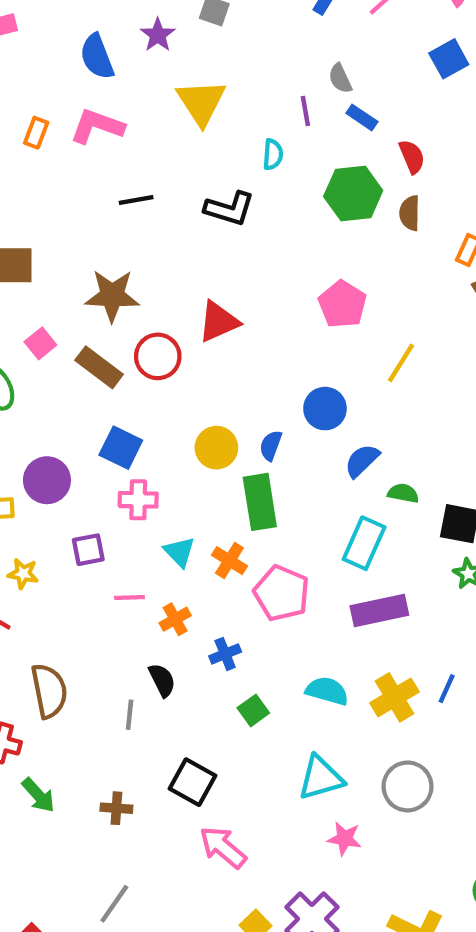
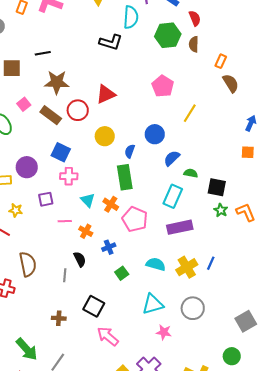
cyan semicircle: (273, 154) -> (131, 17), size x1.6
black line: (136, 200) -> (43, 53), moved
yellow circle: (216, 448) -> (105, 136), moved
orange cross: (175, 619) -> (86, 231), turned -32
green arrow: (38, 795) -> (27, 349), moved, size x1.4

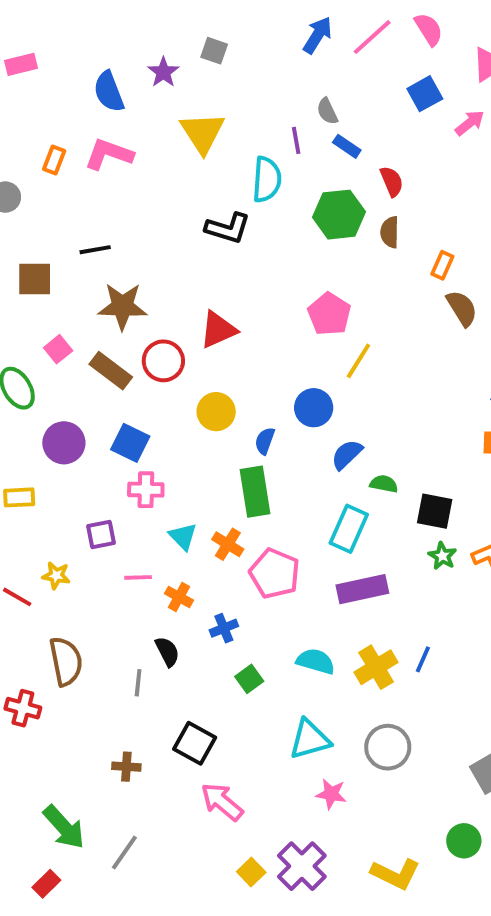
yellow line: (190, 113) -> (358, 361), moved
purple circle: (27, 167) -> (64, 443), moved
yellow star: (16, 210) -> (56, 575), moved

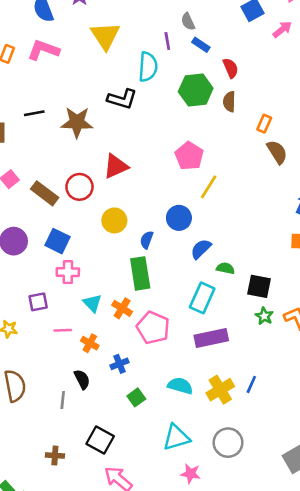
brown star: (122, 306) -> (77, 122), moved

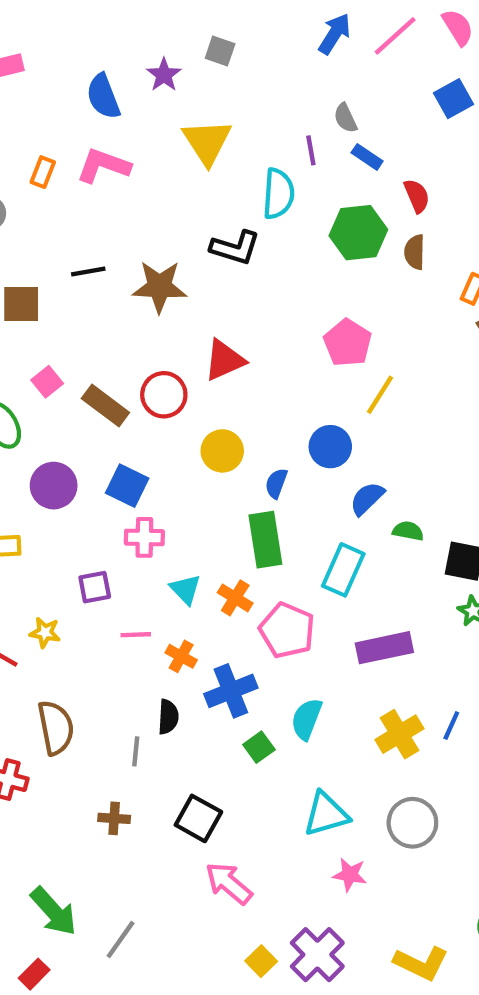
cyan rectangle: (202, 298) -> (343, 570), moved
blue cross: (120, 364) -> (231, 691), size x1.6
black semicircle: (82, 379) -> (168, 717), turned 30
cyan semicircle: (180, 386) -> (307, 719), moved, turned -85
brown cross: (55, 456) -> (114, 818), moved

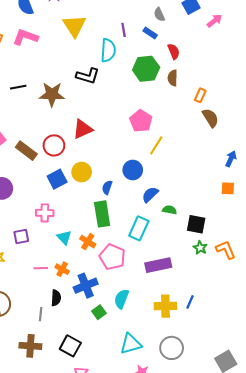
gray semicircle: (345, 118) -> (159, 15), moved
blue square: (127, 486) -> (57, 179), moved, turned 36
pink line: (136, 635) -> (41, 268), moved
yellow cross: (399, 734) -> (165, 306), turned 30
brown cross: (114, 818) -> (30, 346), size x1.5

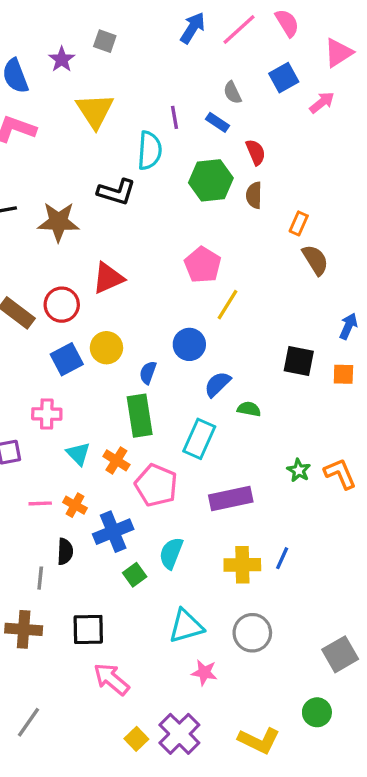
black square: (196, 224) -> (299, 361), moved
black square: (70, 346) -> (88, 629), turned -30

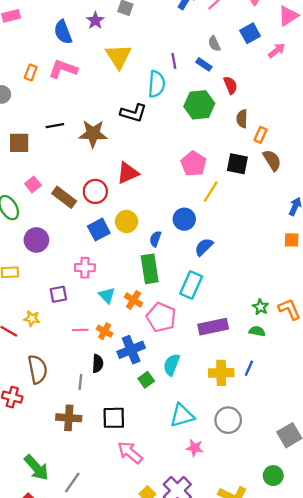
brown semicircle: (254, 195) -> (242, 119), moved
black square: (299, 361) -> (237, 164), moved
green semicircle: (249, 409) -> (257, 331), moved

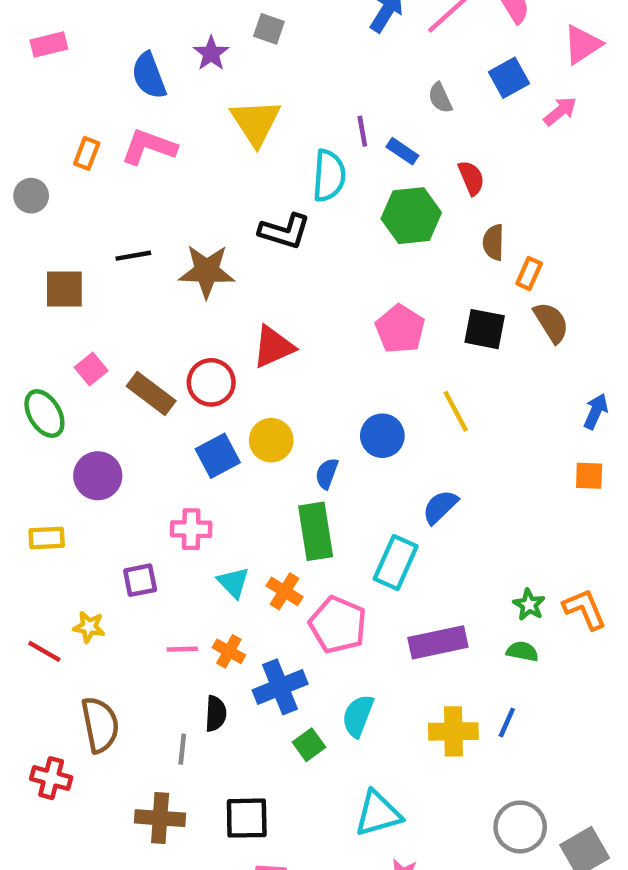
blue rectangle: (204, 64) -> (402, 151), moved
yellow line: (211, 191) -> (456, 411), moved, turned -60
blue semicircle: (204, 247) -> (440, 507), moved
gray circle: (228, 420) -> (520, 827), moved

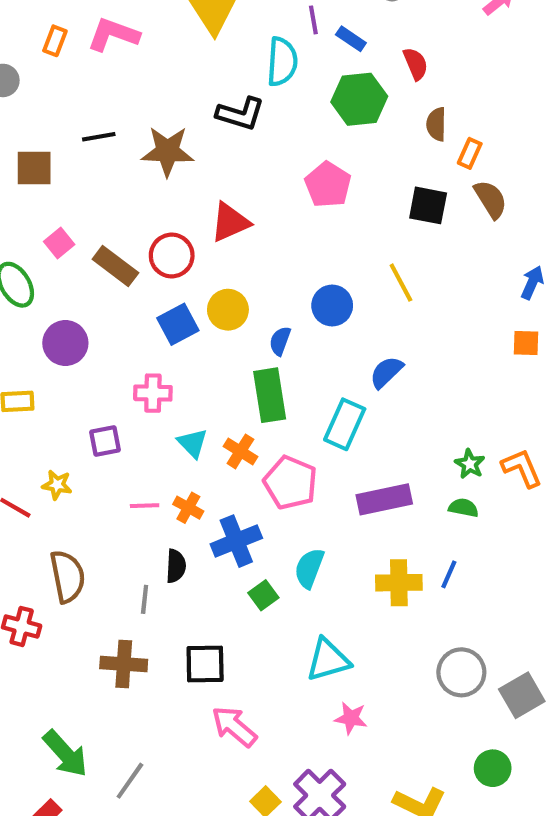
pink pentagon: (400, 329) -> (328, 185), moved

